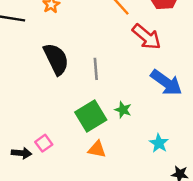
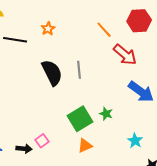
gray line: (96, 69) -> (79, 70), moved
orange triangle: (97, 149) -> (85, 146), turned -35

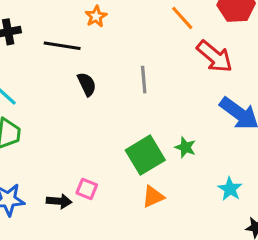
black line: (15, 40) -> (62, 46), moved
black semicircle: (52, 73) -> (87, 84), moved, size x0.6
pink square: (42, 141) -> (87, 189), turned -32

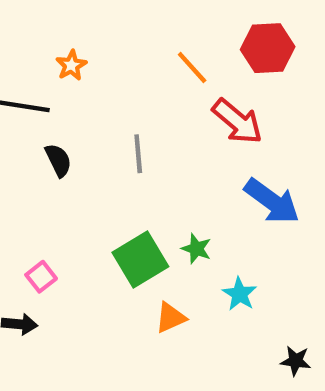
pink square: (87, 189) -> (41, 277), moved, turned 30
cyan star: (230, 189) -> (240, 294), moved
orange triangle: (153, 197) -> (171, 318), moved

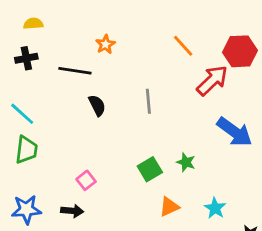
red hexagon: (268, 48) -> (240, 51), moved
red arrow: (237, 121) -> (212, 80), turned -84
green square: (140, 259) -> (150, 169), size x0.7
cyan star: (240, 294) -> (215, 208), moved

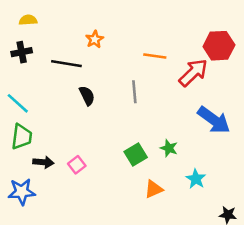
orange line: (183, 46) -> (155, 56), moved, turned -40
cyan star: (215, 208) -> (196, 179), moved
black arrow: (72, 211) -> (43, 162), moved

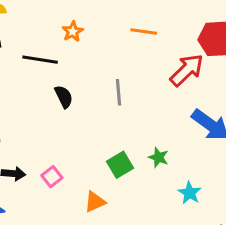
orange line: (155, 56) -> (144, 31), moved
orange triangle: (154, 189) -> (95, 202), moved

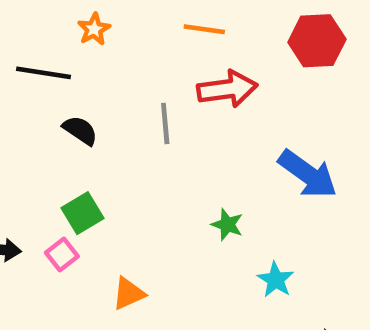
red arrow: (187, 70) -> (227, 89), moved, turned 36
black semicircle: (64, 97) -> (80, 130), turned -30
green square: (120, 165) -> (83, 213), moved

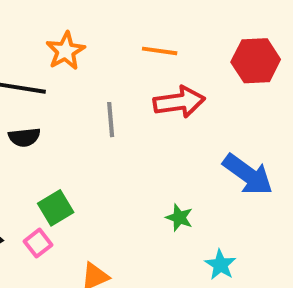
orange star: (94, 29) -> (65, 51), size x1.4
gray line: (165, 123) -> (111, 120), moved
black semicircle: (80, 130) -> (24, 137), moved, turned 140

